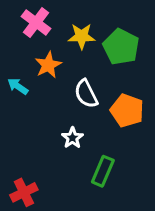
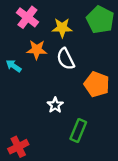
green pentagon: (121, 47) -> (100, 20), moved
orange star: (48, 65) -> (37, 50), turned 30
white semicircle: (86, 94) -> (66, 59), moved

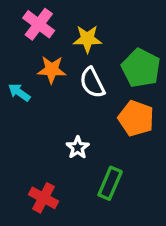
green pentagon: (100, 20) -> (141, 68), moved
red cross: (18, 147) -> (44, 198), moved, turned -36

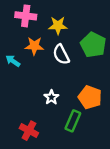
pink cross: (39, 24) -> (26, 16), turned -30
orange pentagon: (136, 118) -> (90, 97), moved

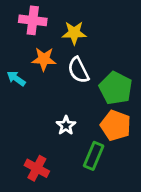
green pentagon: (93, 45) -> (116, 88), moved

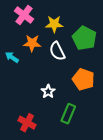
pink cross: (33, 20) -> (24, 15), turned 30
green pentagon: (116, 88) -> (84, 38), moved
orange pentagon: (116, 125) -> (83, 79), moved

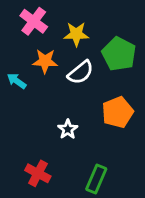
white semicircle: (57, 51) -> (81, 72), turned -102
orange pentagon: (83, 79) -> (118, 112), turned 30
green rectangle: (68, 114) -> (96, 179), moved

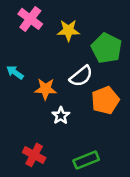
orange star: (45, 61) -> (46, 89), moved
white semicircle: (81, 72) -> (81, 76), moved
green rectangle: (96, 179) -> (86, 160), turned 45

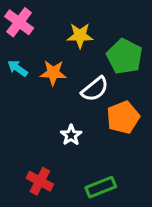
pink cross: (30, 19) -> (19, 22), moved
cyan arrow: (15, 72) -> (18, 68), moved
orange star: (46, 89) -> (53, 73), moved

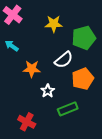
green pentagon: (125, 56) -> (84, 38), turned 30
orange star: (53, 73) -> (32, 69), moved
green rectangle: (101, 187) -> (68, 109), moved

